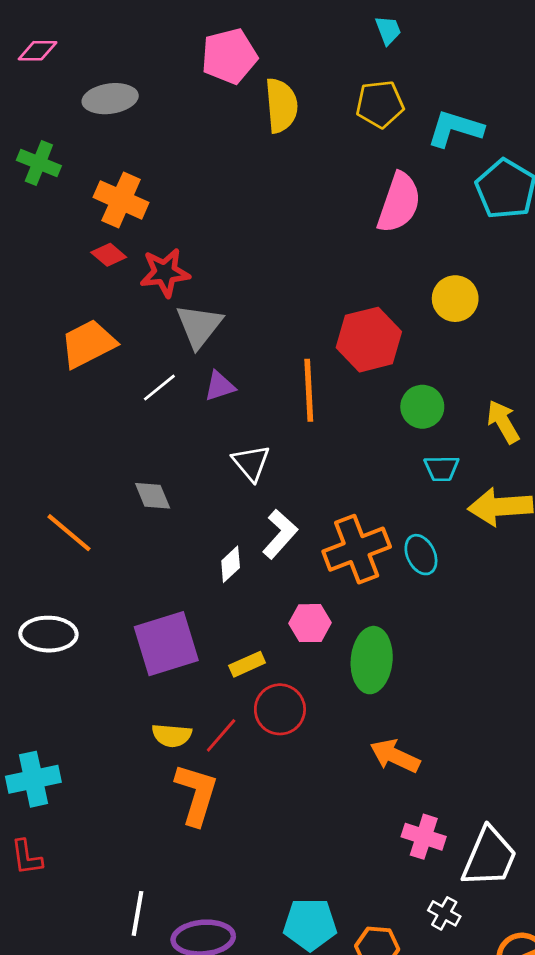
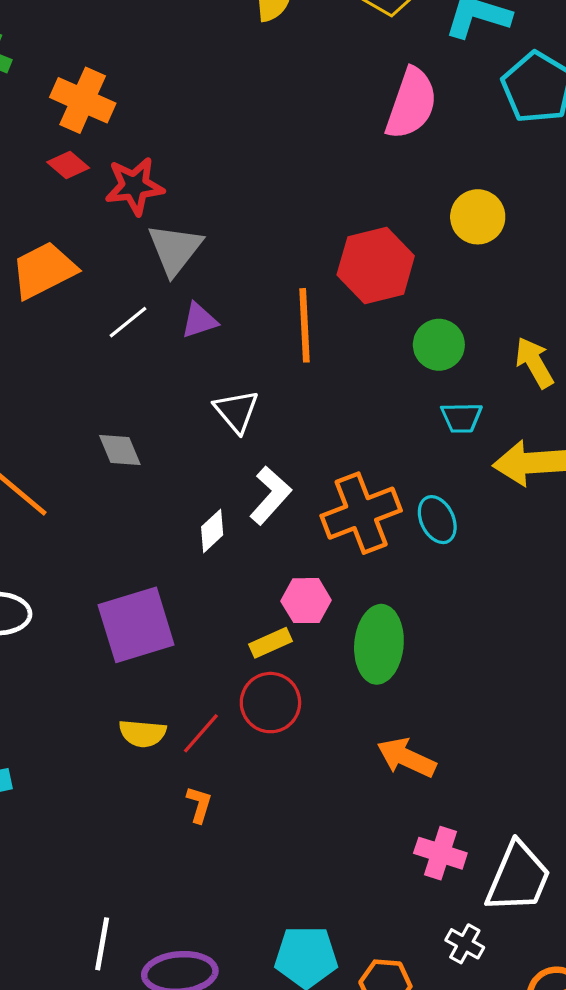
yellow rectangle: (247, 664) -> (270, 643), moved
orange L-shape: (196, 794) -> (199, 805), moved, size x0.5

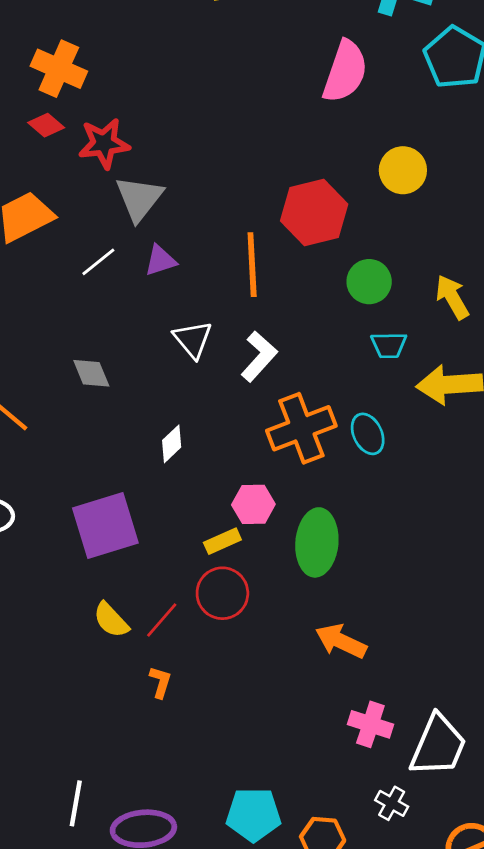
white L-shape: (270, 495) -> (259, 356), moved
yellow semicircle: (143, 733) -> (111, 620), turned 42

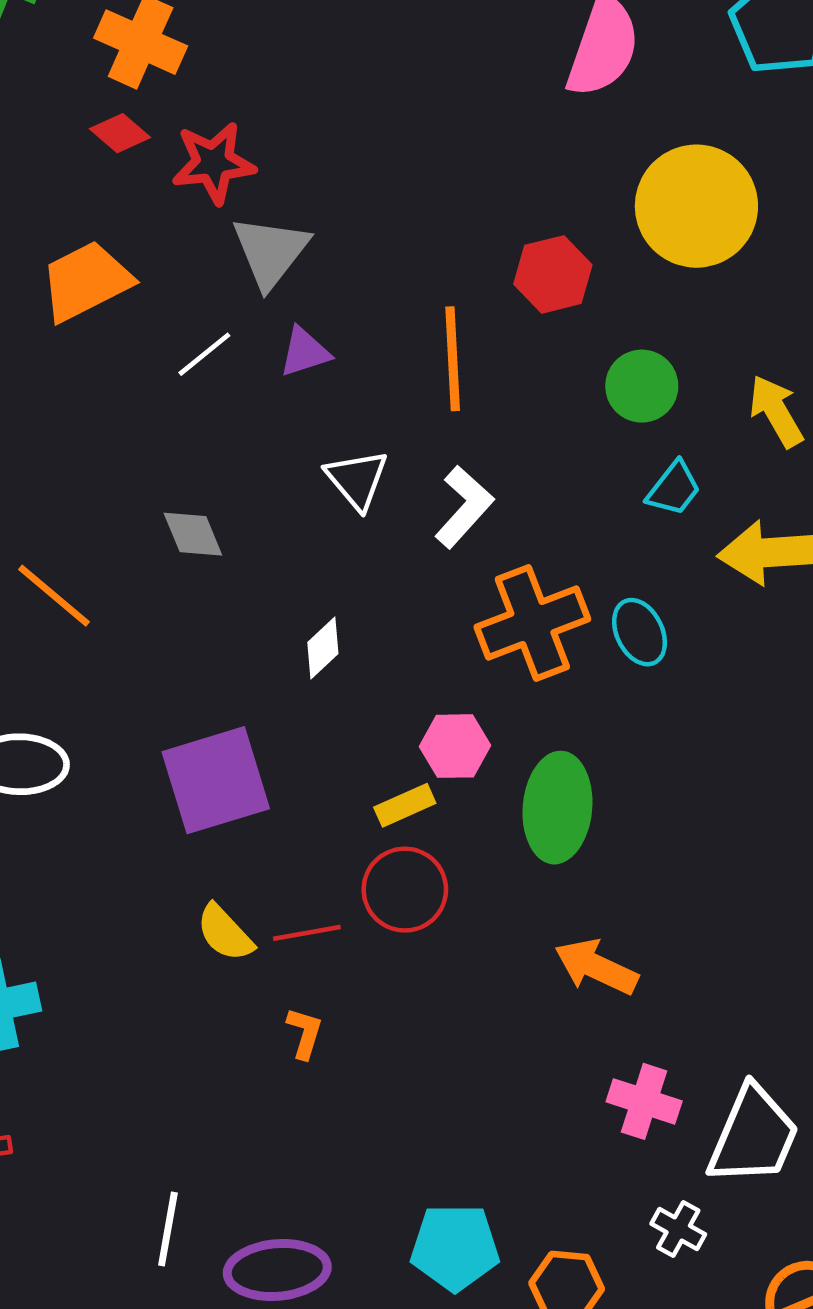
yellow circle: (403, 170) -> (696, 206), size x1.6
red hexagon: (314, 213) -> (553, 274), size x0.7
cyan trapezoid: (389, 345) -> (674, 489), turned -51
red line: (162, 620) -> (307, 933), turned 39

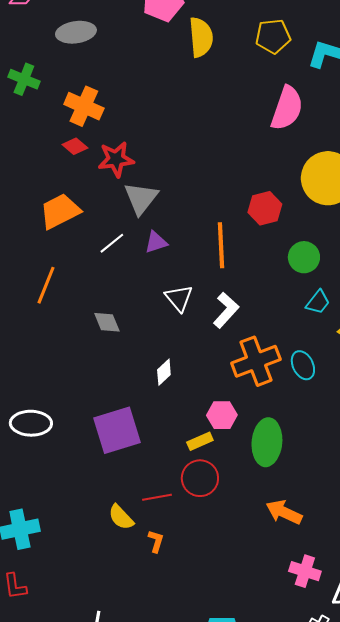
orange line: (54, 596) -> (46, 285), moved, turned 72
yellow semicircle: (225, 933) -> (121, 517), moved

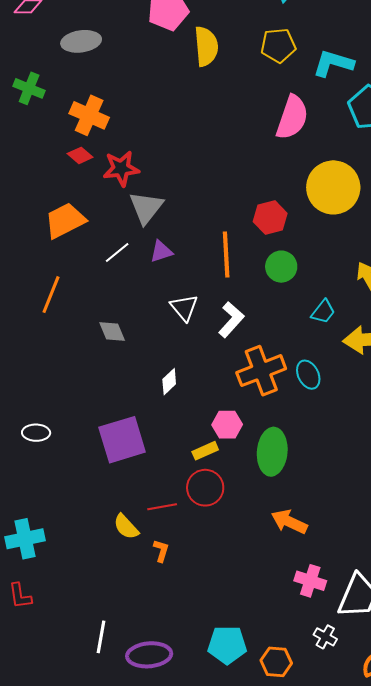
green circle: (304, 257) -> (281, 267), moved
white ellipse: (31, 423) -> (36, 433), size x0.7

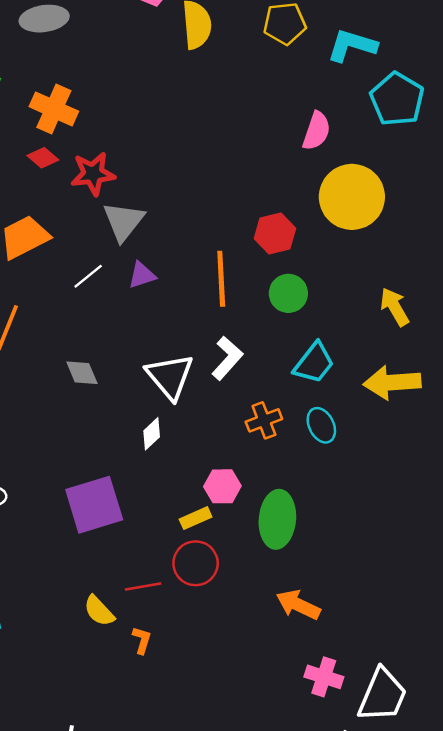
pink semicircle: (292, 117) -> (316, 131), moved, size x0.7
white triangle: (184, 308) -> (170, 376), moved, size x1.4
cyan trapezoid: (323, 312) -> (314, 363), moved, size x1.4
orange cross: (261, 371) -> (264, 420), size x0.6

